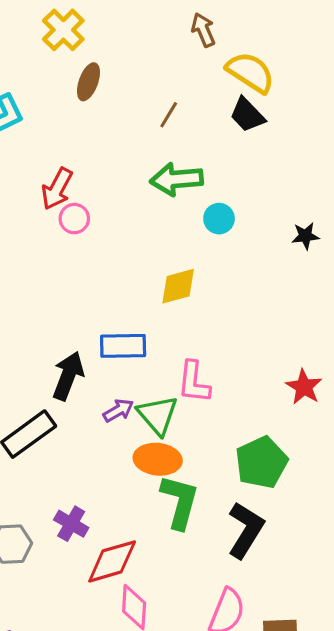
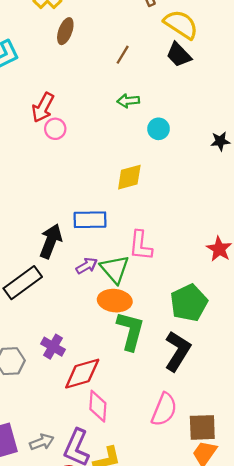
green arrow: (177, 179) -> (128, 101), size x0.6

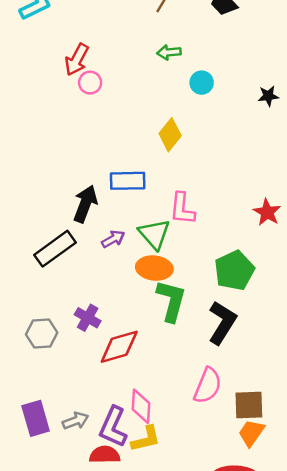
yellow diamond: (129, 177) -> (170, 135), turned -36
purple arrow: (87, 266) -> (113, 239), moved
pink diamond: (98, 406) -> (141, 406), moved

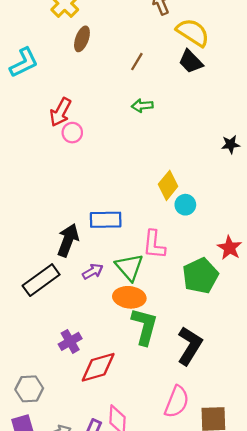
cyan circle: (202, 83) -> (185, 205), moved
yellow diamond: (170, 135) -> (168, 185), moved
green pentagon: (234, 270) -> (200, 276), moved
purple cross: (88, 318) -> (70, 341), turned 30
gray hexagon: (42, 333) -> (29, 389), moved

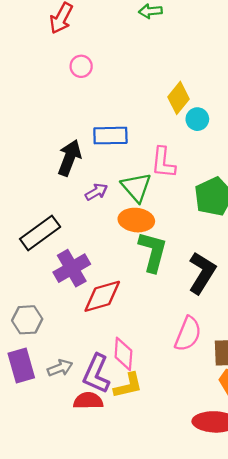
pink circle: (72, 133) -> (81, 66), moved
black rectangle: (41, 280) -> (40, 233), moved
purple cross: (70, 341) -> (72, 268), size x1.4

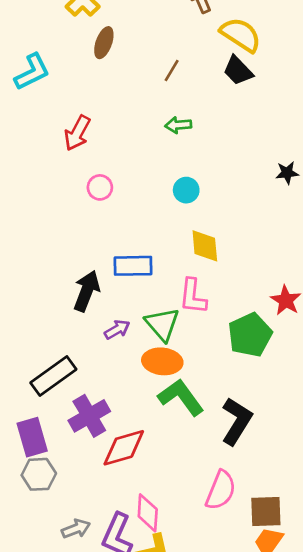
yellow diamond: (179, 98) -> (205, 246), moved, turned -44
cyan circle: (197, 119) -> (186, 190), moved
green L-shape: (153, 252) -> (181, 397), turned -51
purple rectangle: (21, 366) -> (32, 437), moved

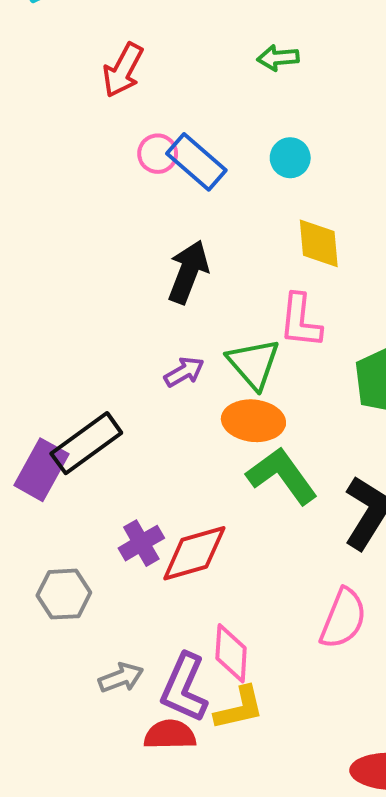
blue rectangle: (133, 266) -> (196, 162), moved, turned 42
black arrow: (87, 291) -> (188, 272), moved
purple cross: (89, 416) -> (141, 543), moved, size x0.7
purple rectangle: (32, 437) -> (41, 470), moved, turned 45

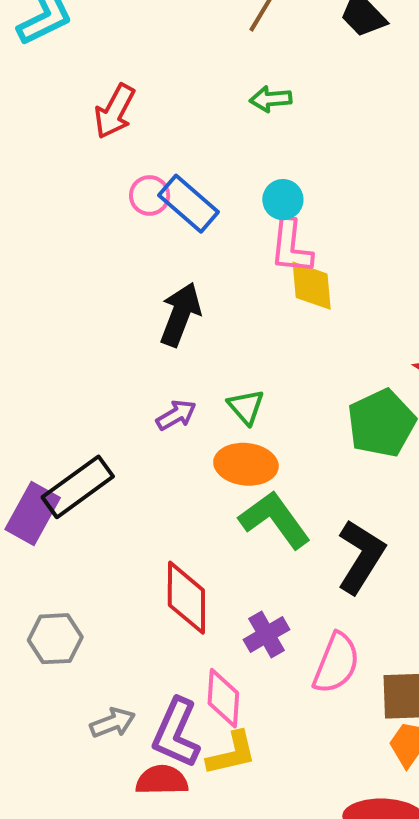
pink L-shape: (300, 321) -> (291, 247), moved
green triangle: (253, 364) -> (246, 407), size x0.7
purple cross: (141, 543) -> (266, 635), moved
red diamond: (194, 553) -> (186, 598), turned -74

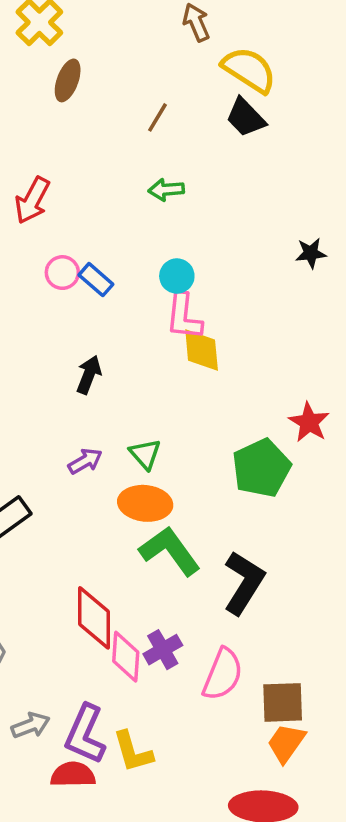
blue rectangle: (189, 204) -> (96, 280), size x0.7
black arrow: (180, 314) -> (89, 375), size x0.7
pink diamond: (223, 698) -> (126, 657), moved
yellow L-shape: (232, 754) -> (133, 752), turned 87

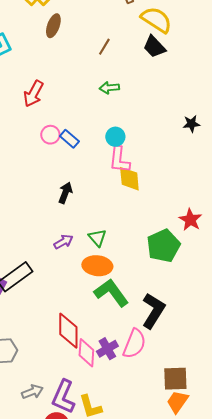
pink semicircle: (223, 674) -> (134, 344), moved

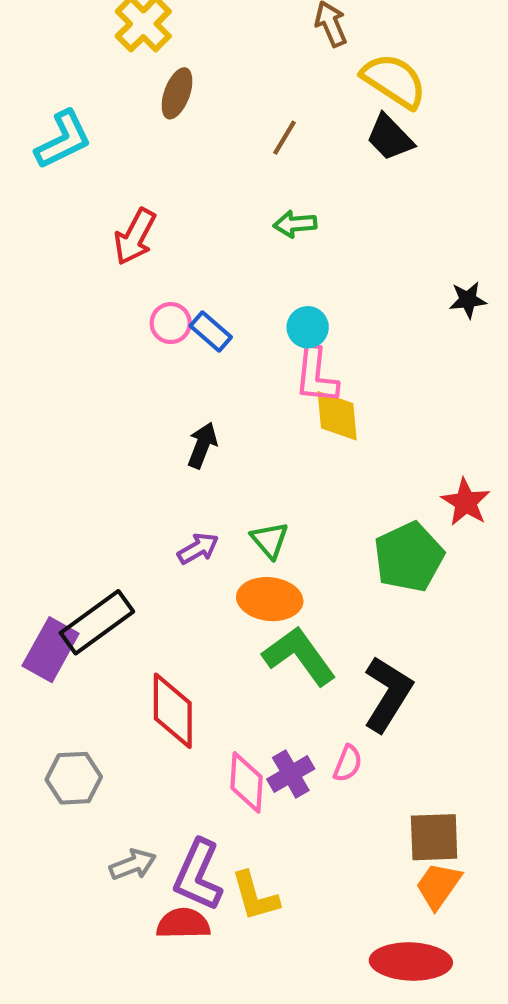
red diamond: (68, 331) -> (173, 711), moved
pink semicircle: (134, 344) -> (348, 763), size x0.6

